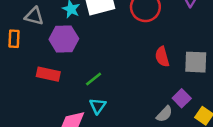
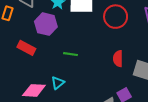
green line: (94, 79) -> (71, 54), moved, turned 32

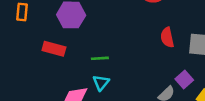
green line: (71, 54) -> (100, 58), moved

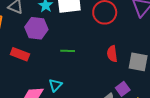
green line: (100, 58) -> (68, 51), moved

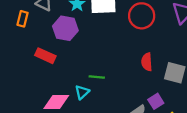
green line: (68, 51) -> (97, 77), moved

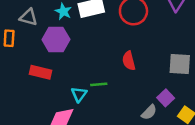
red semicircle: (147, 62) -> (129, 61), moved
cyan triangle: (82, 92) -> (79, 94), moved

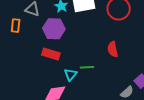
red rectangle: (41, 72) -> (51, 54), moved

